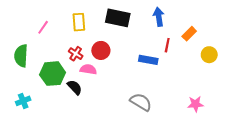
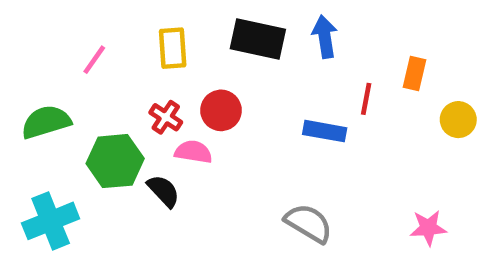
blue arrow: (159, 17) -> (325, 37), moved
orange rectangle: (189, 34) -> (414, 74), turned -32
green semicircle: (21, 56) -> (46, 122), turned 70
cyan cross: (23, 101) -> (51, 221), size x1.6

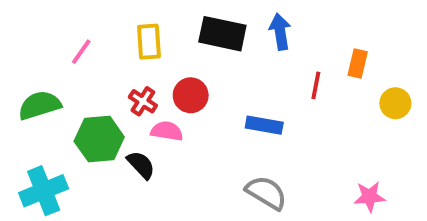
blue rectangle: (325, 131) -> (264, 125), moved

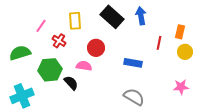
black rectangle: (222, 34) -> (112, 17), turned 30
red cross: (143, 101) -> (59, 41), moved
yellow circle: (395, 103) -> (185, 52), moved
pink star: (370, 197) -> (181, 87), moved

